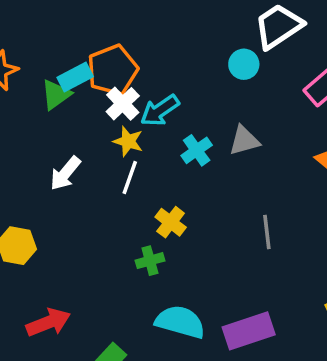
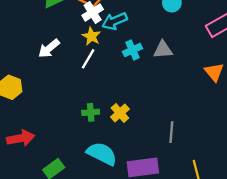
yellow cross: (171, 222) -> (120, 113), moved
gray line: (267, 232) -> (171, 132), moved

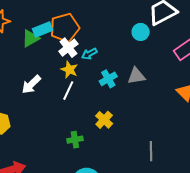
cyan arrow: (115, 21) -> (89, 54), size x0.7
yellow cross: (120, 113) -> (104, 120), moved

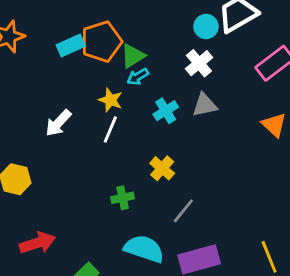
cyan circle: (141, 32) -> (206, 27), moved
green triangle: (31, 38) -> (133, 56), moved
white cross: (68, 48) -> (199, 63), moved
gray line: (151, 151) -> (183, 211), moved, turned 42

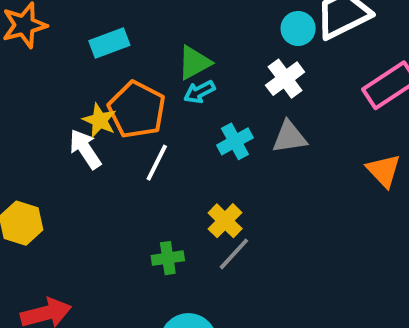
orange pentagon: (101, 42) -> (137, 110), moved, turned -30
yellow star: (111, 100) -> (100, 120), moved
white arrow: (58, 123) -> (85, 149), turned 100
gray line: (183, 211) -> (234, 254), moved

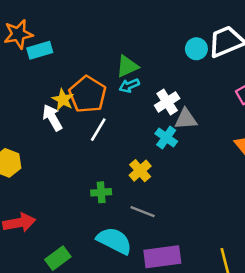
cyan rectangle: (109, 43) -> (40, 50), moved
white cross: (285, 79) -> (167, 102), moved
cyan cross: (235, 141) -> (166, 138), moved, turned -30
gray line: (234, 254) -> (143, 212), moved, turned 65

